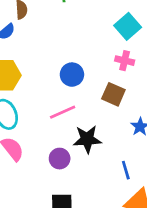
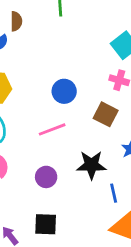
black star: (87, 139) -> (91, 165), moved

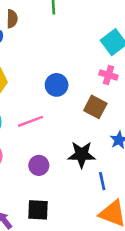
pink line: (52, 129) -> (31, 121), moved

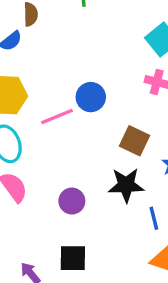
brown square: (95, 107) -> (134, 141), moved
pink line: (31, 121) -> (57, 116), moved

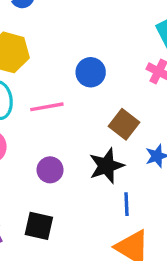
pink line: (57, 116) -> (47, 107), moved
black star: (126, 185) -> (106, 166), turned -30

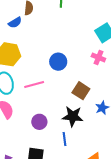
black star: (106, 166) -> (73, 116), turned 30
blue line: (127, 204) -> (65, 139), moved

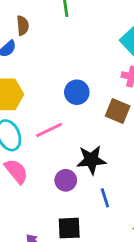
brown square: (81, 91) -> (118, 111), moved
black star: (73, 116) -> (91, 160), moved

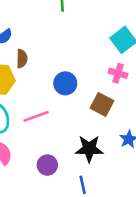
brown semicircle: (23, 26) -> (22, 59), moved
black star: (91, 160) -> (89, 149), moved

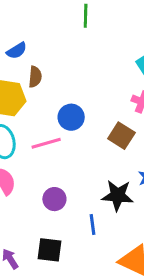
blue circle: (65, 83) -> (71, 117), moved
black star: (89, 149) -> (118, 195), moved

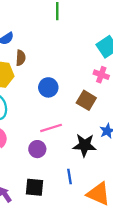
pink line: (46, 143) -> (51, 128), moved
blue line: (92, 225) -> (70, 176), moved

